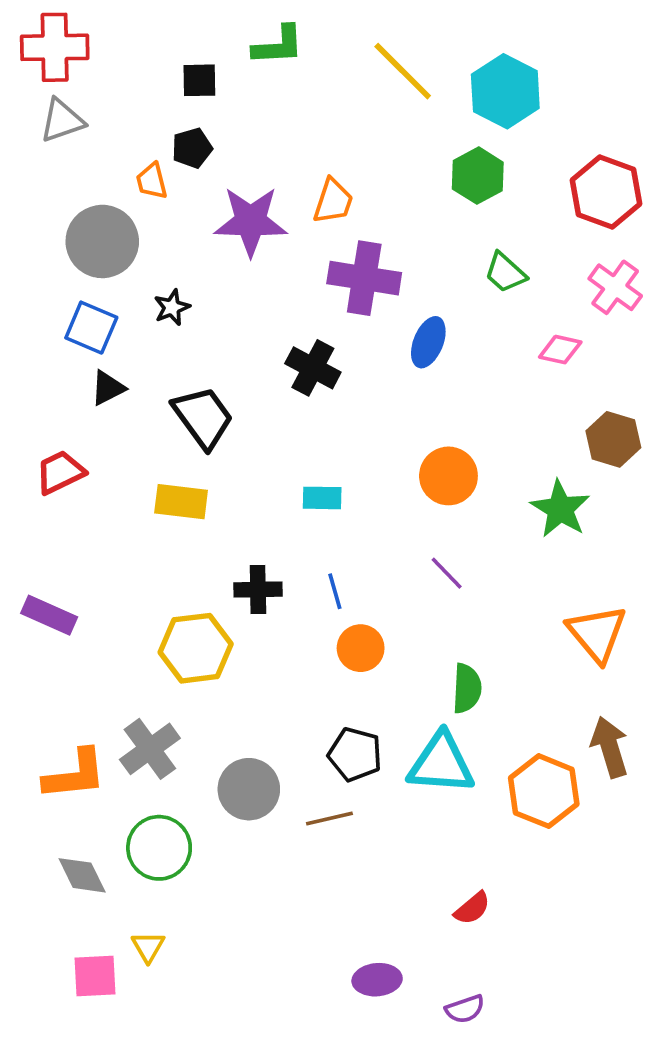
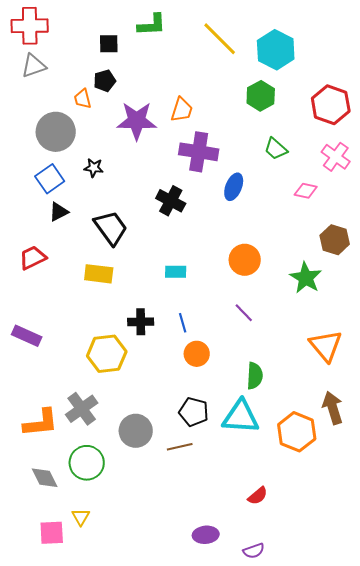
black star: (172, 307) -> (94, 168), turned 30
blue square: (91, 328) -> (50, 179), turned 32

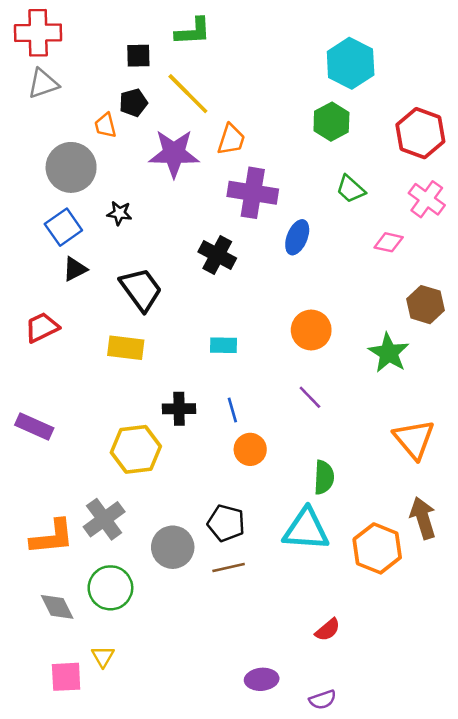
yellow line: (220, 39) -> (188, 94), moved
black pentagon: (194, 412) -> (226, 523), moved

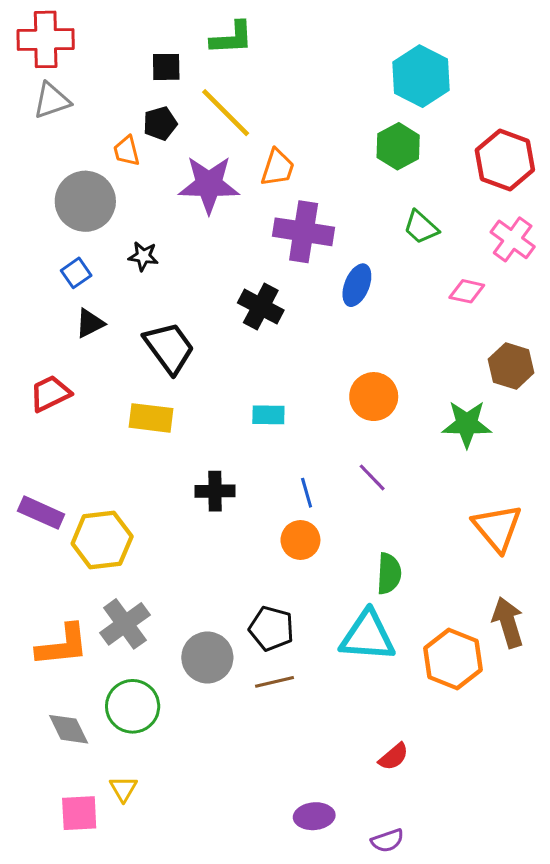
blue square: (63, 227) -> (76, 273), size x0.7
green star: (389, 353) -> (467, 424), turned -30
blue line: (232, 410) -> (307, 493), moved
yellow hexagon: (136, 449) -> (102, 540), moved

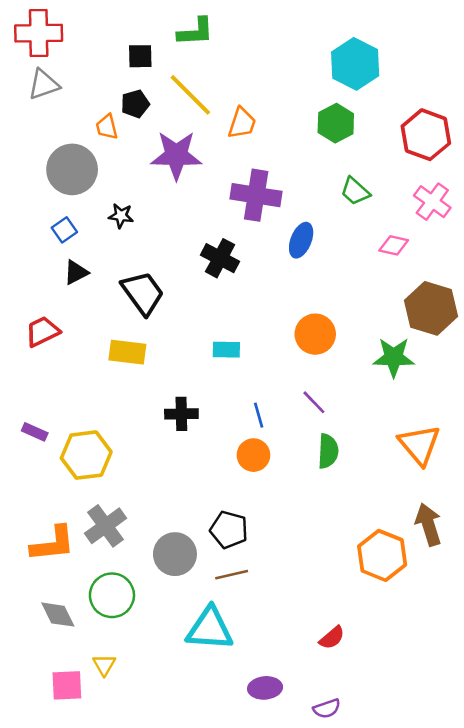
orange trapezoid: (278, 168) -> (242, 123), moved
brown hexagon: (511, 366) -> (431, 308), size x1.4
purple rectangle: (41, 513) -> (35, 432), size x0.7
green semicircle: (389, 574) -> (328, 451), moved
cyan triangle: (368, 636) -> (210, 629), moved

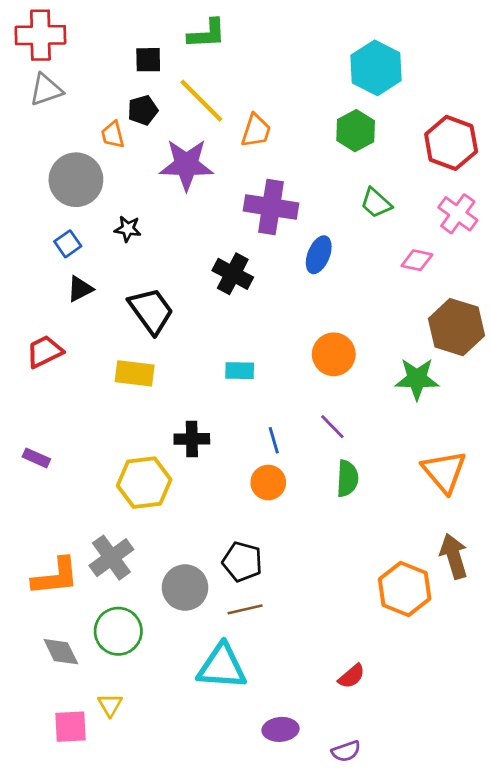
yellow hexagon: (86, 455) -> (144, 483), moved

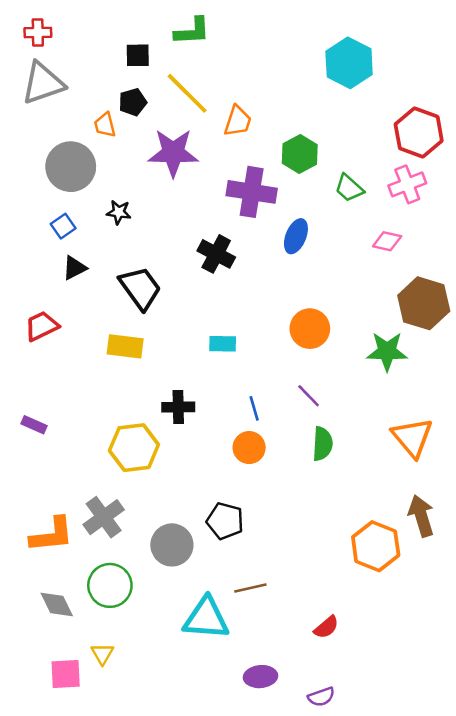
red cross: (40, 35) -> (38, 33), size x0.6
gray triangle: (46, 90) -> (43, 83), size x1.4
green hexagon: (356, 131) -> (300, 154), moved
pink cross: (458, 214) -> (407, 184), moved, turned 33
brown line: (245, 609) -> (250, 588), moved

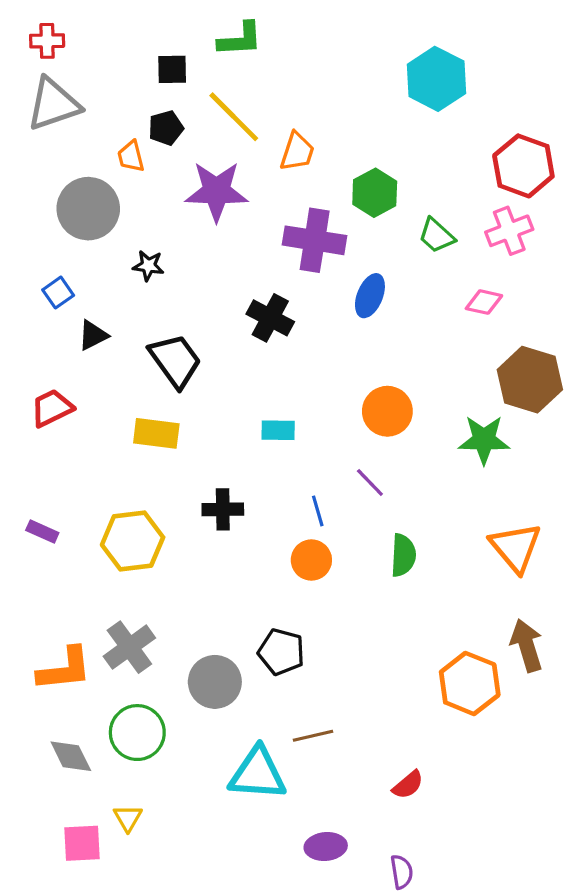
blue square: (63, 226) -> (58, 293), moved
purple line: (309, 396) -> (370, 482), moved
yellow hexagon: (134, 448) -> (133, 541), moved
purple semicircle: (321, 697) -> (402, 872), turned -80

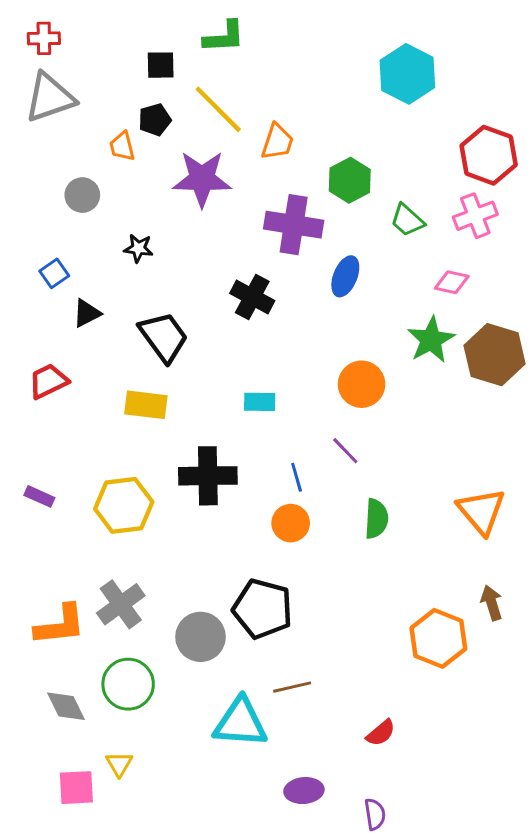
gray circle: (88, 209) -> (82, 195), size x0.6
green star: (484, 440) -> (431, 340), moved, turned -30
black cross: (223, 509) -> (208, 476), size x1.5
brown arrow: (527, 645) -> (492, 603), size x0.7
black pentagon: (281, 652) -> (263, 609), size x1.4

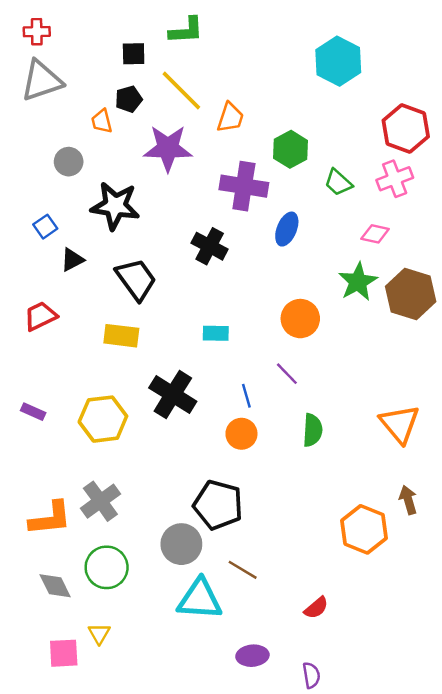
black star: (138, 248) -> (115, 206), size x2.0
black cross: (208, 476) -> (173, 395), turned 33
gray circle: (201, 637) -> (181, 544), moved
brown line: (292, 687) -> (243, 570), turned 44

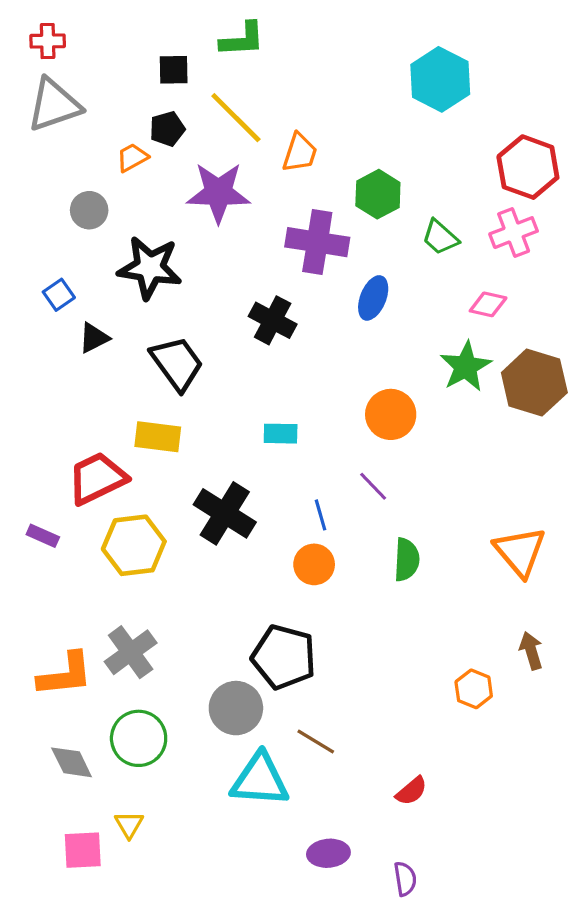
orange trapezoid: (102, 121) -> (132, 158), turned 75
red trapezoid: (40, 316) -> (97, 478), moved, size x1.4
orange hexagon: (364, 529) -> (474, 689), size x0.6

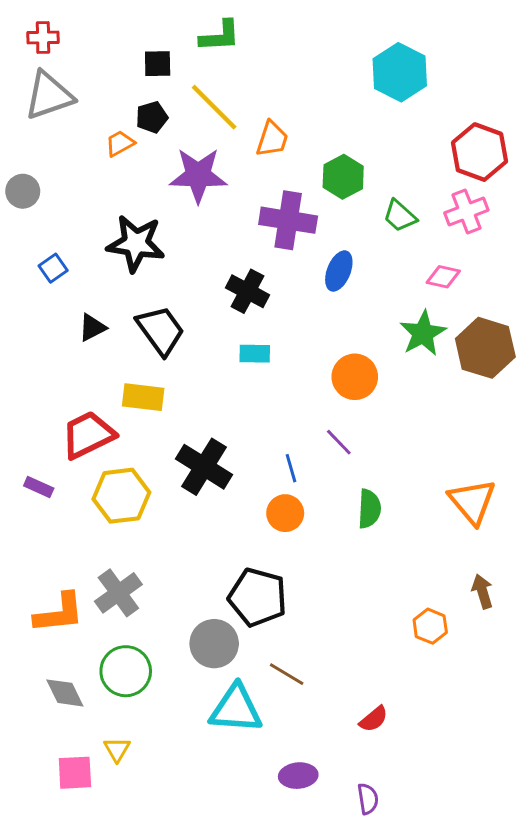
gray circle: (89, 210) -> (23, 191), moved
black triangle: (94, 338) -> (92, 328), moved
cyan rectangle: (281, 434) -> (255, 354), moved

